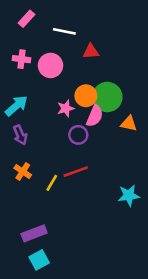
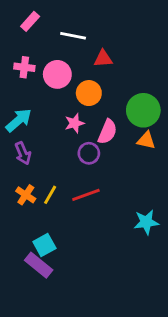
orange circle: (86, 96) -> (89, 93), moved
green circle: (107, 97) -> (143, 110), moved
yellow line: (52, 183) -> (50, 195), moved
purple rectangle: (34, 233) -> (39, 265), turned 60
cyan square: (39, 260) -> (44, 245), moved

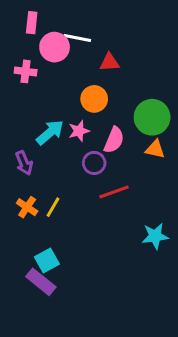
pink rectangle: (30, 21) -> (32, 23), turned -36
pink circle: (57, 74) -> (55, 47), moved
cyan arrow: (19, 120) -> (50, 132), moved
red line: (86, 195) -> (114, 192), moved

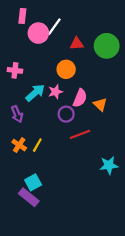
white line: (77, 38) -> (54, 27), turned -66
pink cross: (26, 71) -> (15, 70), moved
green circle: (152, 117) -> (107, 46), moved
orange triangle: (155, 149) -> (100, 105), moved, turned 32

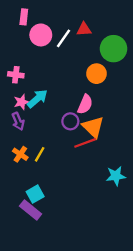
white line: (54, 27) -> (64, 38), moved
red triangle: (77, 44) -> (84, 29), moved
orange circle: (66, 69) -> (96, 74), moved
pink star: (55, 92) -> (21, 102), moved
orange triangle: (100, 105) -> (93, 127), moved, size x1.5

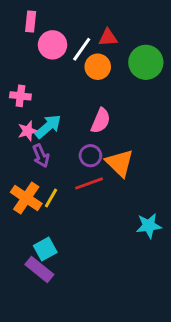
orange circle: (96, 74) -> (98, 67), moved
pink semicircle: (85, 104) -> (101, 121), moved
purple arrow: (18, 121) -> (41, 156), moved
red line: (85, 143) -> (89, 183), moved
orange cross: (20, 154) -> (26, 198), size x1.5

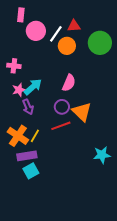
purple rectangle: (39, 269) -> (27, 156), moved, turned -48

